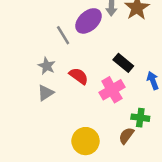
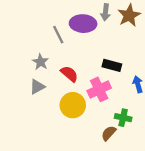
purple ellipse: (89, 21) -> (83, 24), turned 40
black rectangle: (123, 63) -> (112, 65), turned -30
yellow circle: (86, 141) -> (73, 105), moved

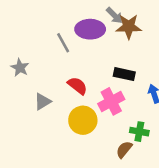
gray arrow: (105, 12) -> (114, 15), turned -49
brown star: (129, 15) -> (129, 27), moved, turned 30
gray star: (40, 62) -> (20, 68), moved

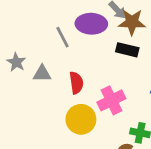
black rectangle: (124, 74) -> (127, 50), moved
red semicircle: (77, 86) -> (76, 83), turned 42
gray triangle: (42, 102) -> (42, 74), moved, turned 30

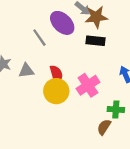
purple ellipse: (91, 24) -> (62, 23), turned 50
yellow circle: (81, 119) -> (56, 91), moved

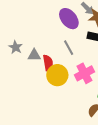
gray line: (39, 38) -> (69, 48), moved
red semicircle: (56, 74) -> (48, 63), moved

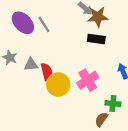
purple ellipse: (69, 19) -> (23, 23), moved
gray line: (69, 48) -> (44, 24), moved

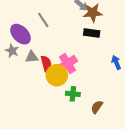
purple ellipse: (23, 23) -> (20, 34), moved
pink cross: (88, 80) -> (67, 64), moved
green cross: (113, 104) -> (73, 94), moved

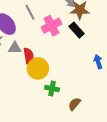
black rectangle: (92, 33) -> (77, 30), turned 35
pink cross: (67, 64) -> (51, 26), moved

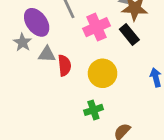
yellow circle: (38, 68) -> (103, 73), moved
green cross: (52, 88) -> (93, 110), turned -32

